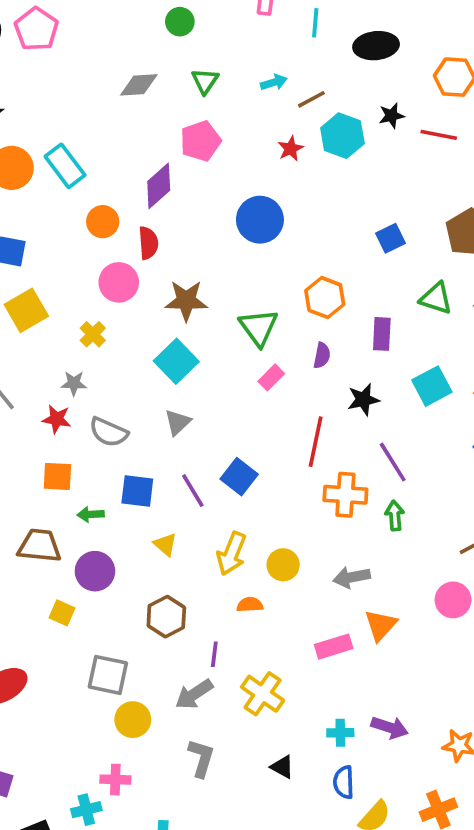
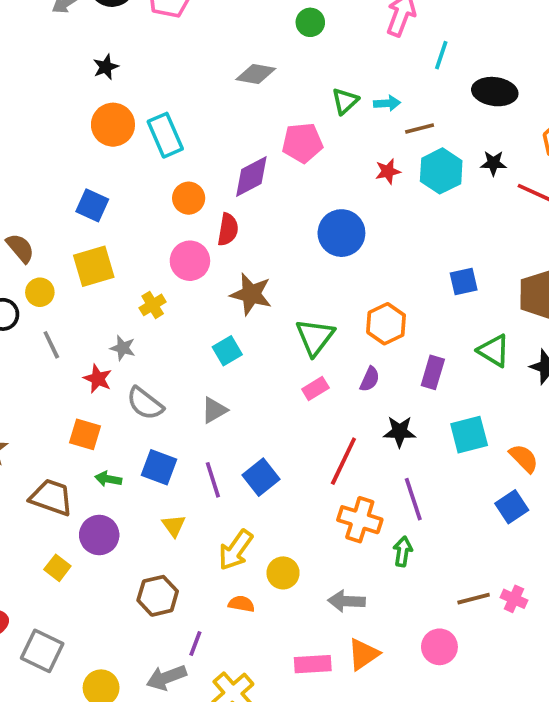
green triangle: (205, 81) -> (345, 101), moved
cyan square: (176, 361) -> (227, 351), size x0.7
gray square: (108, 675) -> (42, 651), moved

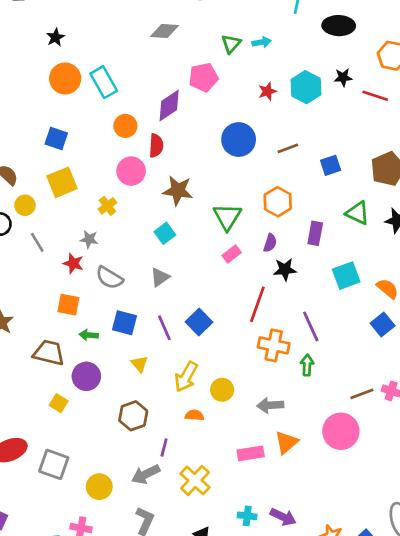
brown line: (420, 128) -> (288, 148), moved
black star: (400, 432) -> (285, 269), moved
pink circle: (439, 647) -> (341, 431), size x1.4

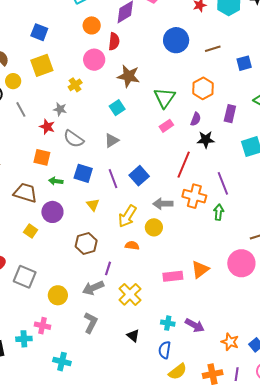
gray arrow: (270, 405) -> (163, 204), moved

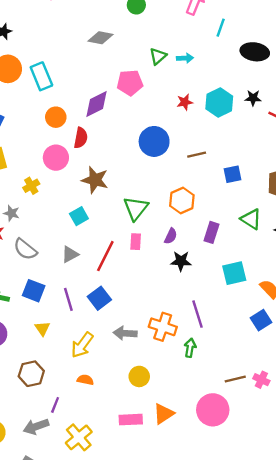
pink rectangle: (166, 126) -> (136, 242), turned -56
red line: (184, 165) -> (105, 256), moved
yellow circle: (154, 227) -> (139, 376), moved

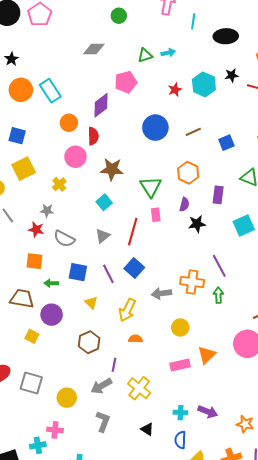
green triangle: (158, 56) -> (145, 55), turned 35

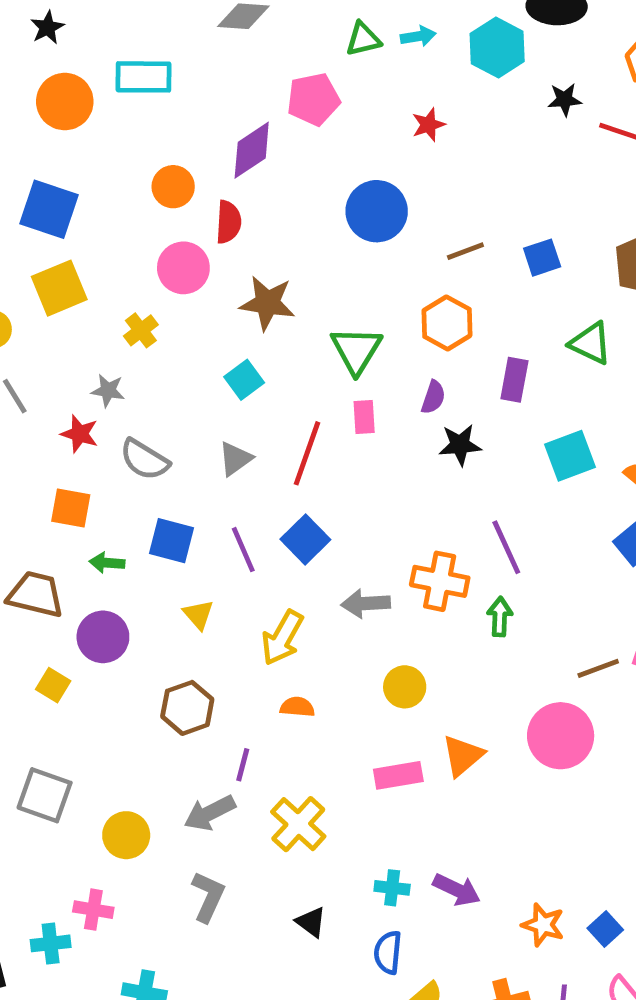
cyan hexagon: (204, 84) -> (497, 48), moved
cyan rectangle: (50, 91) -> (143, 77), moved, turned -60
brown line: (193, 132) -> (465, 251), moved
blue square: (17, 136) -> (49, 209), size x1.4

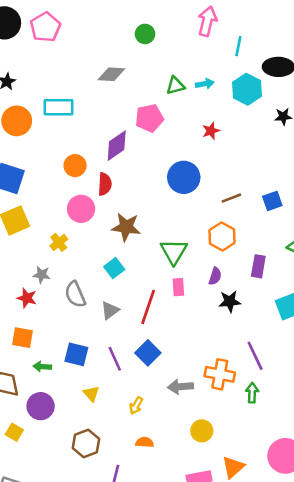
gray semicircle: (144, 460) -> (75, 294), moved, turned 36
yellow arrow: (282, 638) -> (136, 405), size x0.6

